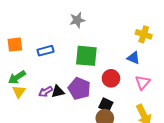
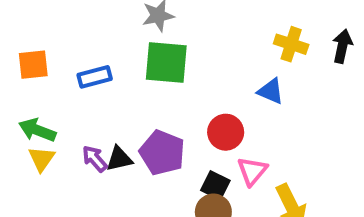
green square: (86, 56) -> (166, 63), moved
green arrow: (17, 77) -> (37, 130), turned 54
pink triangle: (143, 82) -> (252, 171), moved
purple arrow: (46, 92) -> (95, 159), turned 80

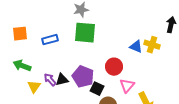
yellow cross: (291, 44) -> (152, 45), moved
yellow triangle: (41, 159) -> (34, 87), moved
black square: (215, 185) -> (97, 89), moved

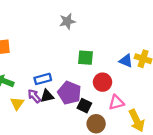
green square: (85, 33) -> (85, 58), moved, size x0.7
blue rectangle: (50, 40) -> (43, 79), moved
pink triangle: (127, 86) -> (116, 102), turned 35

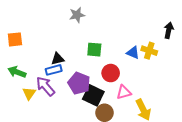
purple arrow: (34, 96) -> (45, 86), size x1.5
black triangle: (47, 96) -> (58, 59), moved
black square: (84, 106) -> (93, 95), size x1.5

